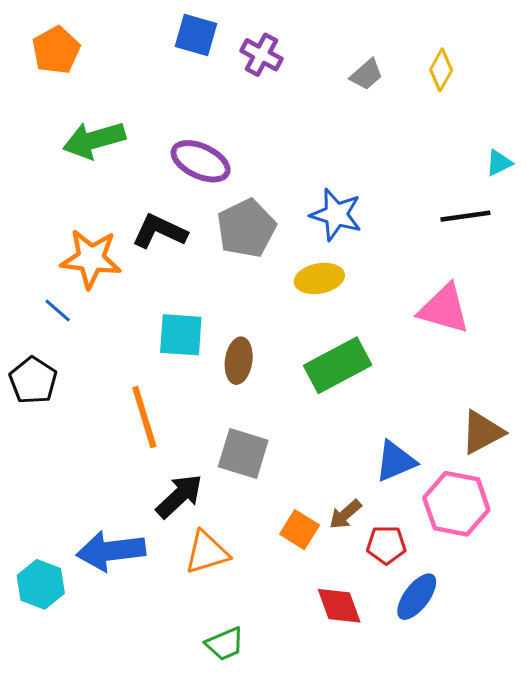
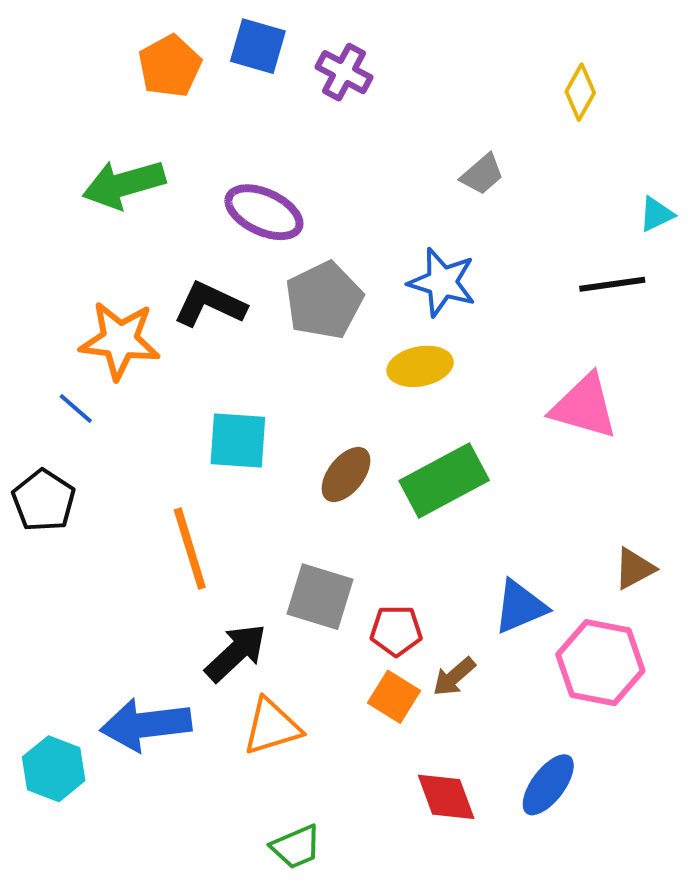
orange pentagon: (56, 50) -> (170, 66), moved
gray trapezoid: (367, 75) -> (482, 174), moved
brown ellipse: (239, 361) -> (346, 474), moved, turned 30
brown triangle: (482, 432) -> (634, 569), size x0.7
red pentagon: (386, 545) -> (396, 631), moved

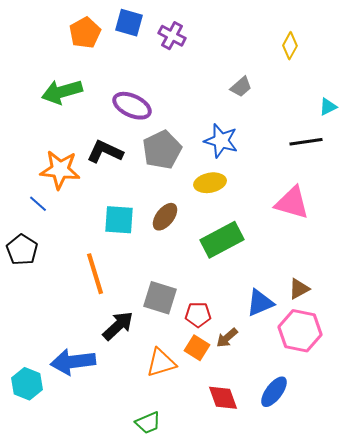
brown ellipse: (346, 474) -> (165, 217), moved
brown triangle: (634, 569) -> (299, 289), moved
orange triangle: (272, 727) -> (161, 363), moved

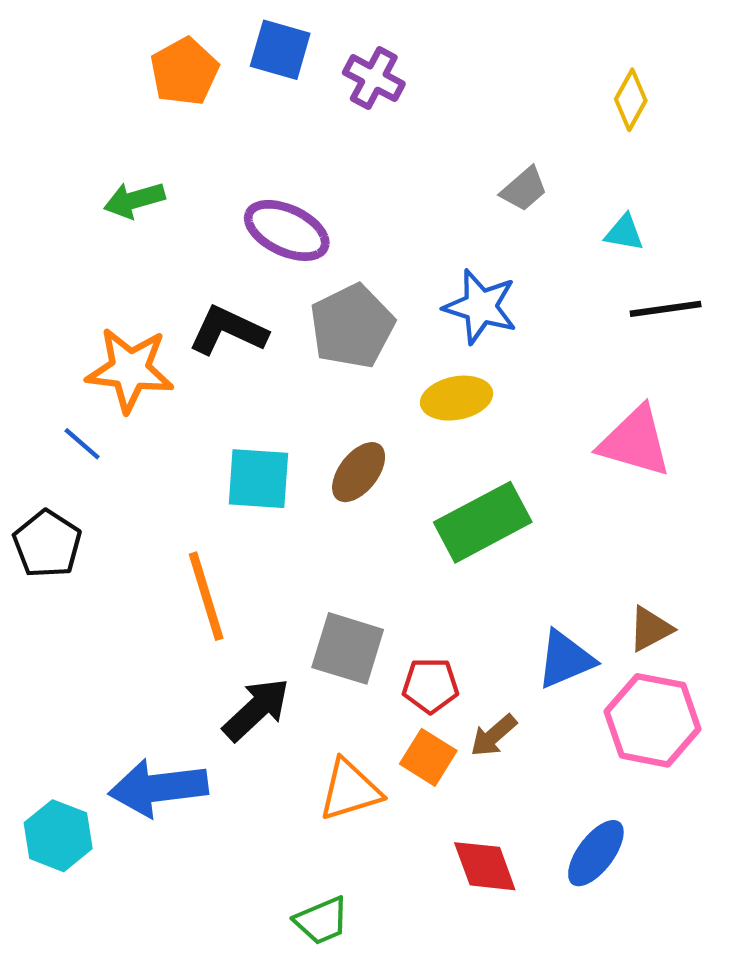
green arrow: (62, 92) -> (134, 200), size x0.7
cyan triangle: (328, 107) -> (624, 233), moved, turned 36

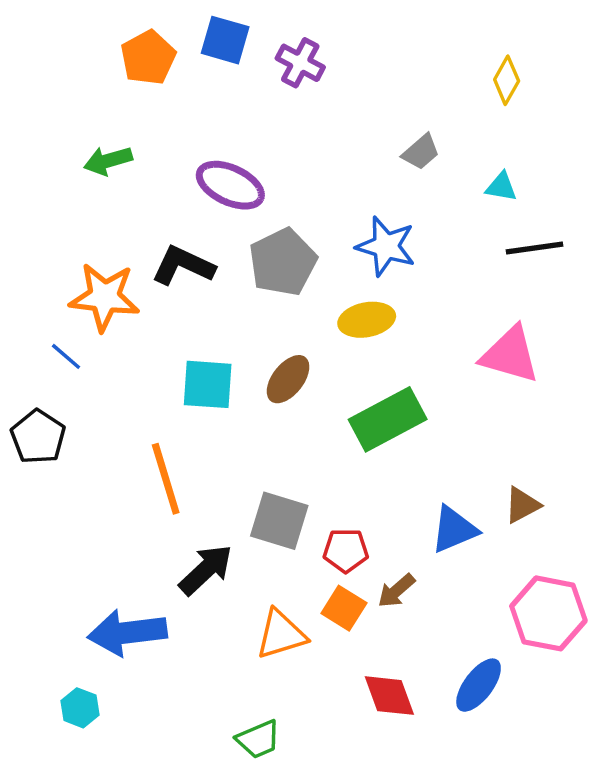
pink hexagon: (653, 720) -> (548, 613), moved
cyan hexagon: (58, 836) -> (80, 708), moved, size x0.7

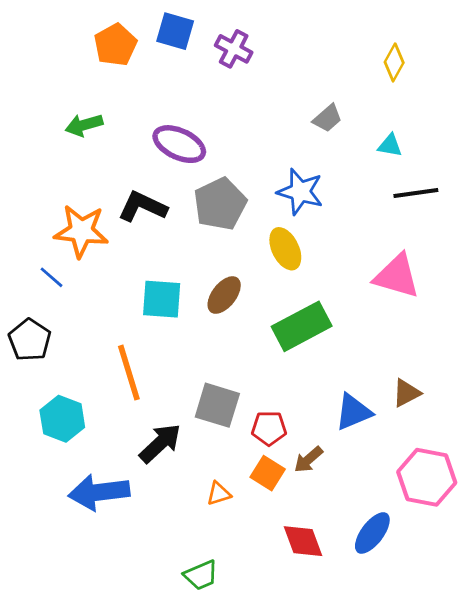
yellow ellipse: (367, 320) -> (285, 249), turned 75
orange triangle: (281, 634) -> (219, 494), size x0.6
cyan hexagon: (80, 708) -> (62, 419), moved, size x1.5

